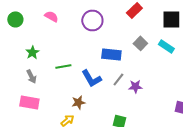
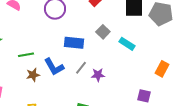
cyan rectangle: (166, 46) -> (127, 44), moved
brown star: (78, 102) -> (33, 75), moved

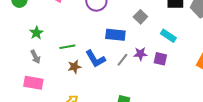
gray square: (103, 32) -> (140, 17), moved
purple star: (98, 75) -> (140, 54), moved
purple square: (144, 96) -> (160, 59), moved

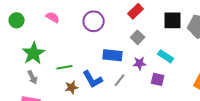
green star: (36, 33) -> (34, 53), size x1.6
purple star: (140, 54) -> (140, 63), moved

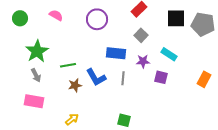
gray line: (120, 80) -> (123, 78), turned -32

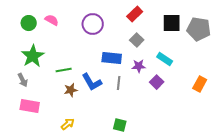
green circle: (20, 18) -> (29, 23), moved
gray arrow: (36, 75) -> (23, 80), moved
purple square: (161, 77) -> (157, 82), turned 32

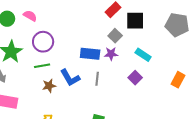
black square: (172, 23) -> (135, 21), moved
purple circle: (93, 24) -> (43, 42), moved
purple star: (139, 66) -> (111, 54), moved

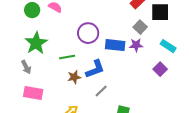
purple circle: (43, 42) -> (88, 33), moved
blue L-shape: (70, 78) -> (95, 69), turned -80
gray line: (97, 79) -> (101, 91), moved, turned 40

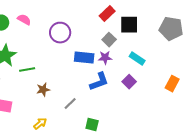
purple circle: (88, 33) -> (60, 33), moved
green line: (67, 57) -> (27, 70), moved
blue L-shape: (95, 69) -> (99, 82), moved

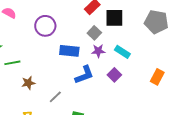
purple star: (105, 58) -> (98, 51), moved

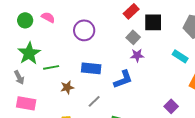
blue rectangle: (69, 51) -> (91, 68), moved
cyan rectangle: (122, 52) -> (180, 56), moved
purple square: (114, 75) -> (171, 106), moved

